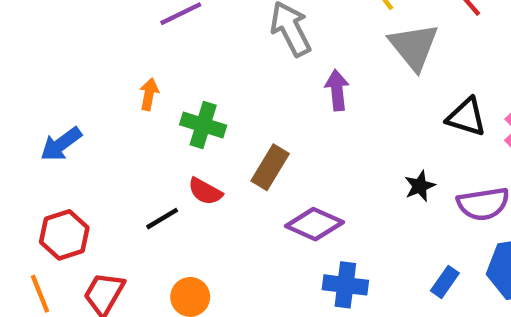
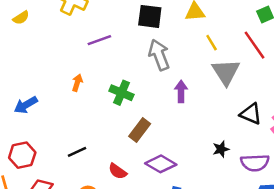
green cross: (203, 125) -> (121, 93), moved
red semicircle: (205, 191) -> (118, 171), moved

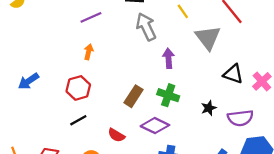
yellow line: (212, 43) -> (183, 11), moved
orange arrow: (77, 83) -> (89, 52), moved
green cross: (121, 93) -> (168, 95), moved
red hexagon: (22, 155) -> (78, 88), moved

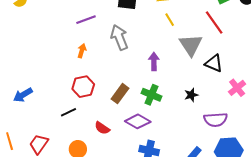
gray arrow: (146, 27) -> (119, 37), moved
black triangle: (233, 74) -> (214, 63), moved
blue arrow: (28, 81) -> (23, 95), moved
red hexagon: (78, 88) -> (83, 87), moved
black star: (209, 108) -> (191, 95), moved

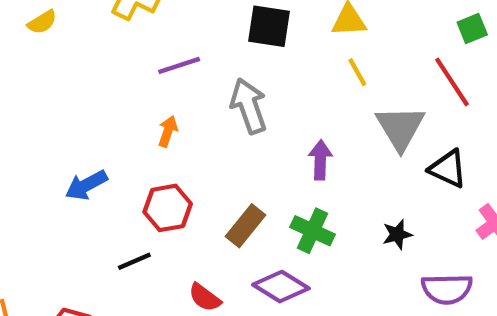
blue arrow: (23, 95) -> (86, 185), moved

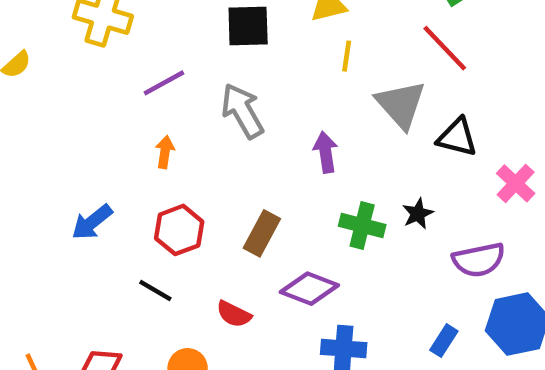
yellow line: (357, 72) -> (347, 56), turned 48
green cross: (312, 231) -> (362, 225), moved
black line: (134, 261) -> (155, 291), turned 64

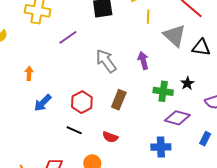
gray arrow: (242, 111) -> (106, 61), moved
orange arrow: (165, 152) -> (29, 73), moved
purple diamond: (309, 289) -> (177, 118), moved

